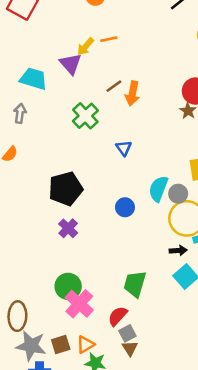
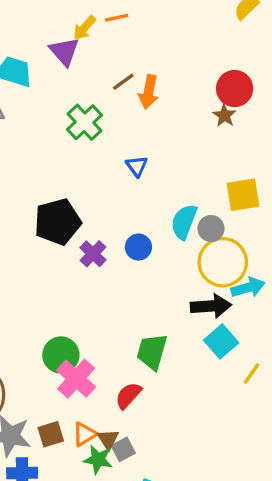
purple cross: (68, 228) -> (93, 254), moved
black arrow: (178, 251) -> (211, 306), size x1.6
gray square: (127, 333) -> (123, 449), moved
brown triangle: (130, 348) -> (108, 439), moved

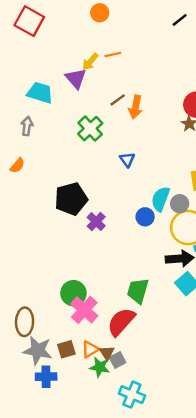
blue circle: (138, 247) -> (145, 217), moved
red semicircle: (128, 395) -> (121, 322), size x1.5

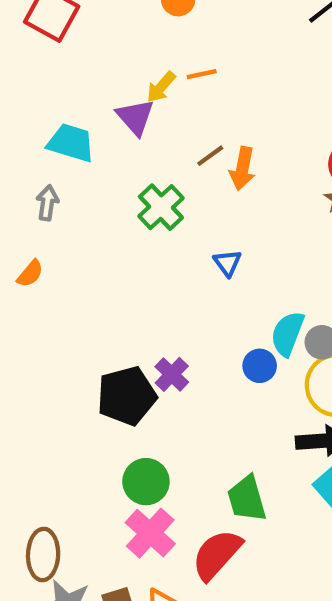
black pentagon: (71, 199) -> (127, 396), moved
green trapezoid: (138, 291) -> (247, 499), turned -32
green circle: (73, 293) -> (146, 482), moved

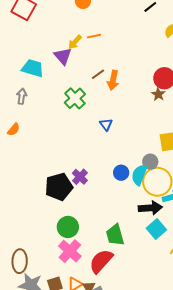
cyan semicircle: (287, 334) -> (139, 175), moved

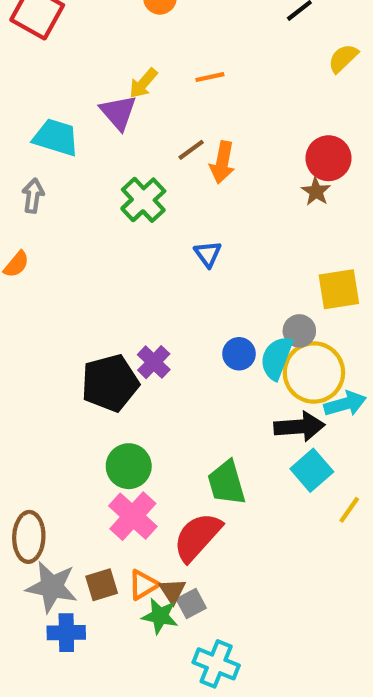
orange line: (94, 36) -> (210, 77), moved

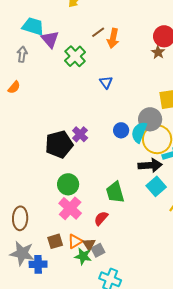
purple triangle: (118, 112) -> (50, 39), moved
gray circle: (299, 331) -> (150, 119), size x1.5
red semicircle: (197, 537) -> (101, 218), size x0.6
gray star: (52, 587) -> (22, 253), moved

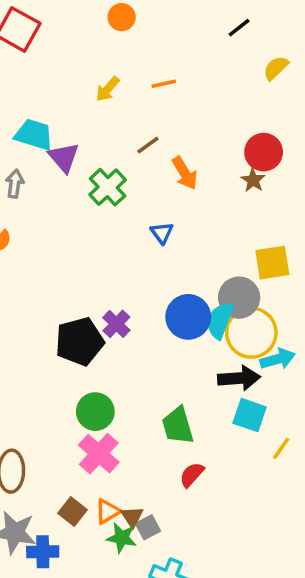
orange arrow: (113, 38) -> (185, 173), moved, turned -42
blue circle: (121, 130) -> (188, 317), size x1.6
cyan square: (156, 186) -> (250, 415), turned -30
red semicircle: (101, 218) -> (192, 475), moved
brown square: (55, 241) -> (73, 511), turned -35

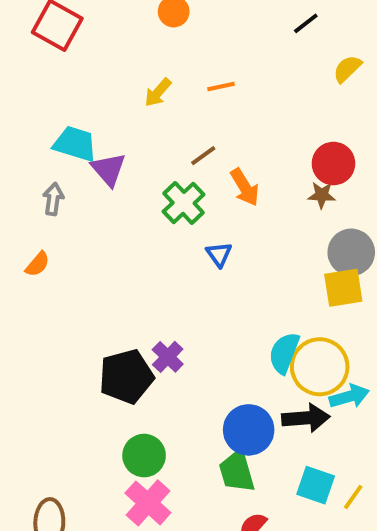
brown star: (253, 180) -> (322, 195), turned -30
green cross: (108, 187) -> (184, 203), moved
gray circle: (239, 298) -> (351, 252), moved
blue circle: (188, 317) -> (249, 430), moved
cyan square: (250, 415) -> (316, 485), moved

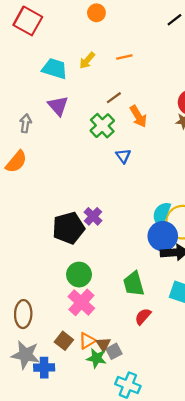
cyan trapezoid: (75, 144) -> (55, 69), moved
orange semicircle: (37, 264) -> (16, 162), size x1.5
blue circle: (249, 430) -> (163, 236), moved

